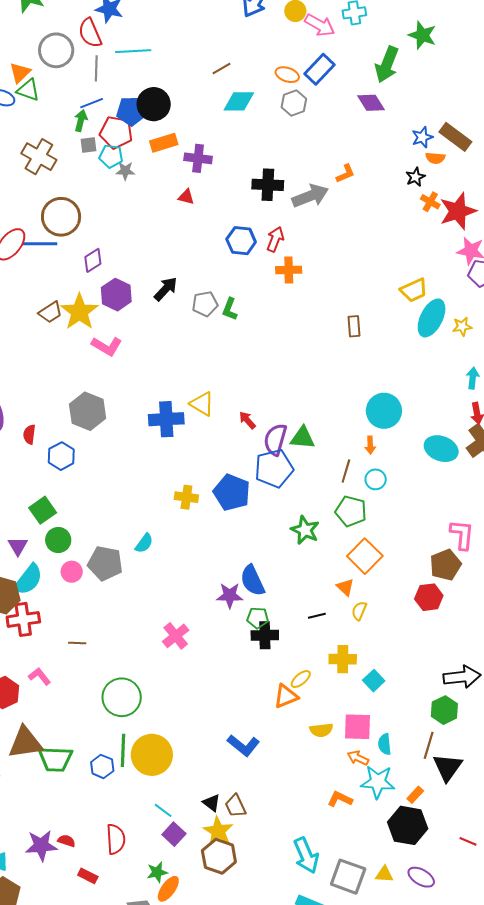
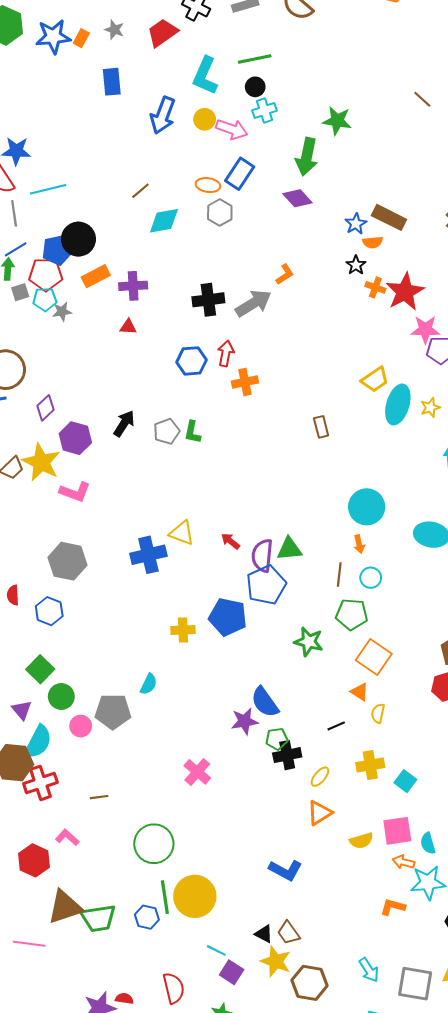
yellow ellipse: (301, 679) -> (320, 777), moved
cyan arrow: (306, 855) -> (369, 970), size x0.7
brown hexagon: (219, 856) -> (310, 983), moved

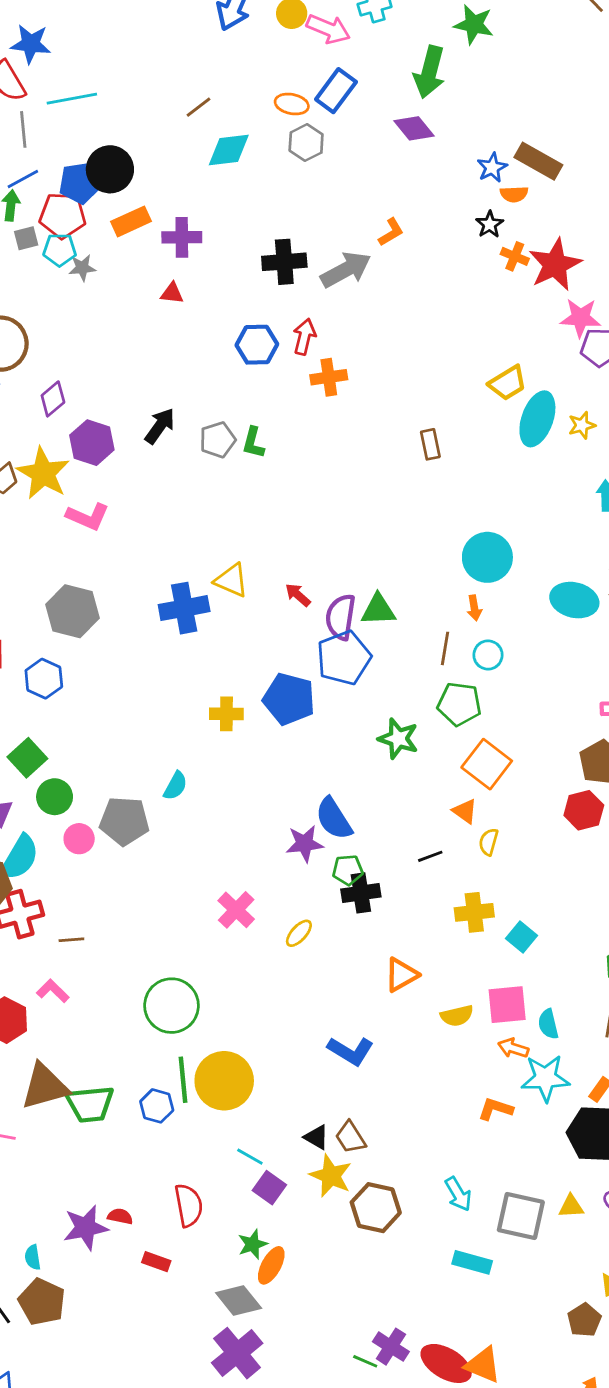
yellow ellipse: (320, 777) -> (299, 933), moved
brown line: (99, 797) -> (71, 940), moved

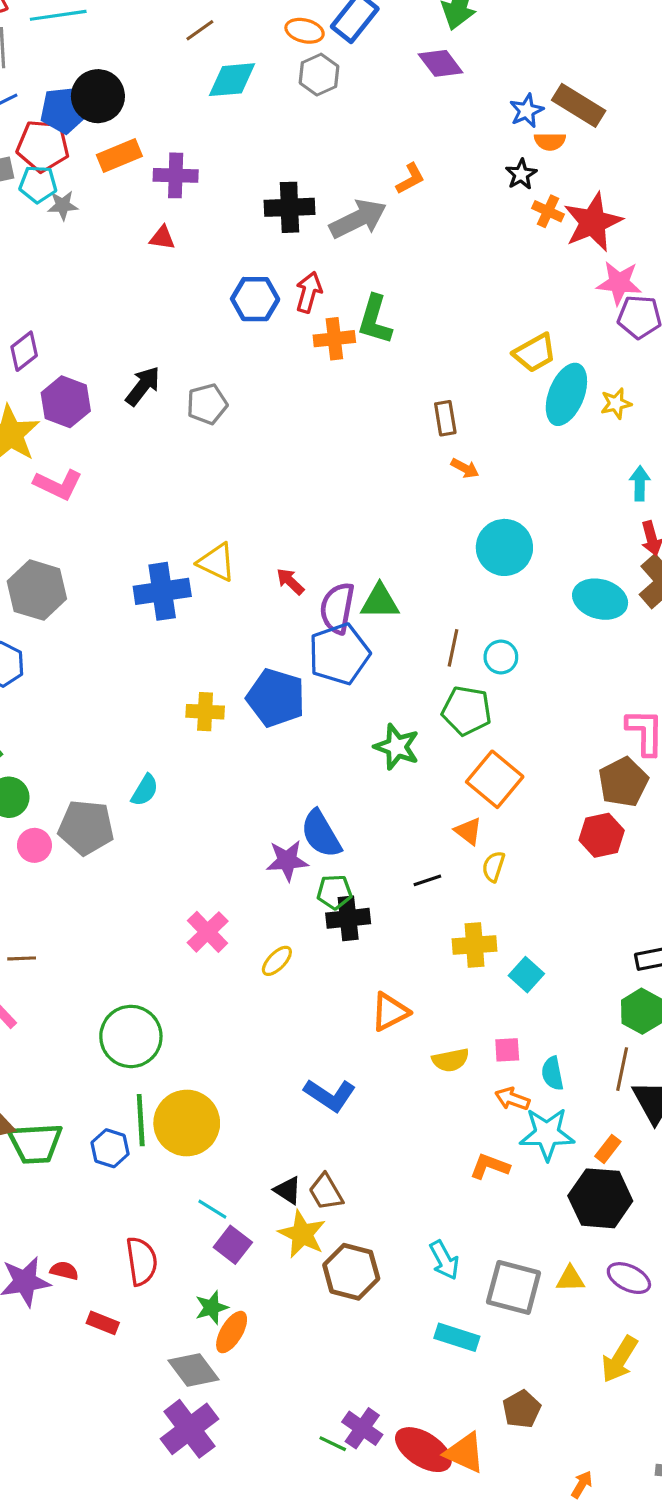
green L-shape: (253, 443) -> (375, 320), moved, size x1.4
orange arrow: (474, 608) -> (465, 468), moved, turned -55
pink square: (507, 1005) -> (507, 1050), size x0.6
brown pentagon: (584, 1320) -> (522, 1409), moved

